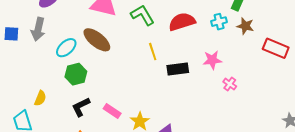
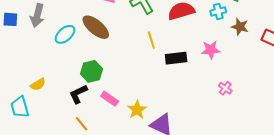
brown star: (245, 26) -> (240, 27), moved
green hexagon: (76, 74) -> (91, 71), moved
pink cross: (230, 84) -> (225, 88), moved
yellow semicircle: (40, 98) -> (38, 84), turned 35

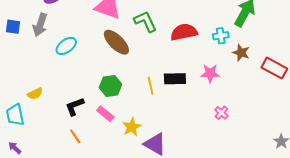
brown ellipse: (96, 27) -> (116, 42), moved
yellow line: (151, 40) -> (151, 86), moved
green hexagon: (91, 71) -> (111, 86), moved

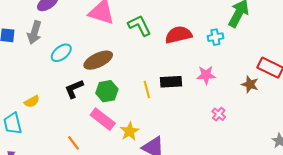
brown ellipse: (116, 42) -> (98, 60), moved, turned -68
brown star: (241, 53) -> (250, 84), moved
black L-shape: (75, 106) -> (74, 89), moved
pink rectangle: (105, 114) -> (103, 119), size x1.4

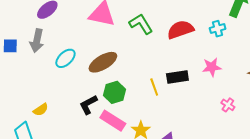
black L-shape: (74, 89) -> (88, 105), moved

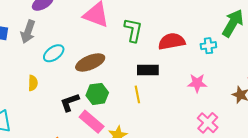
green L-shape: (141, 24) -> (133, 30), turned 35
black rectangle: (177, 77) -> (148, 70), moved
pink cross: (228, 105) -> (208, 123), size x1.5
yellow semicircle: (41, 110) -> (33, 83), moved, turned -63

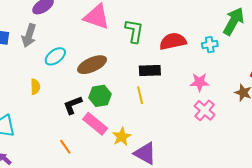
pink cross: (208, 123) -> (205, 110), moved

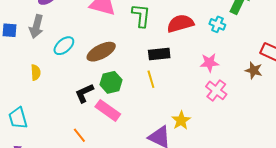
cyan cross: (210, 45) -> (217, 24), turned 35
yellow semicircle: (35, 87) -> (36, 72), moved
yellow star: (122, 137) -> (181, 120), moved

